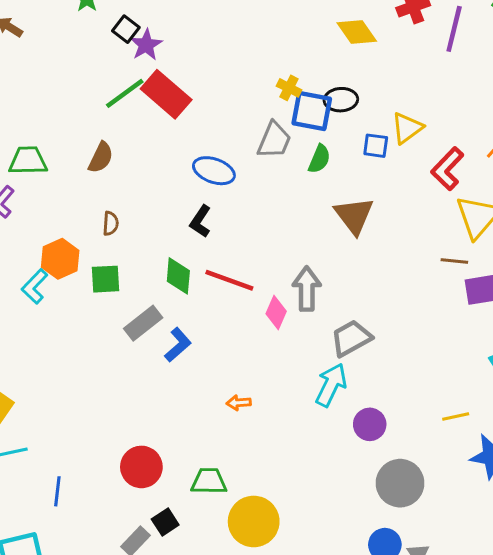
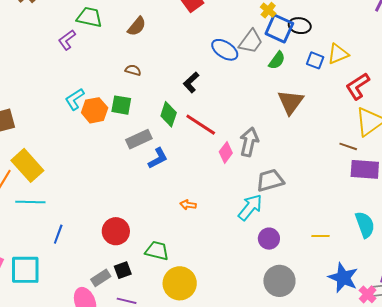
blue ellipse: (214, 171) -> (225, 50), moved
brown semicircle: (111, 223) -> (133, 70), turned -91
orange hexagon: (60, 259) -> (95, 110), moved
yellow line: (456, 417) -> (320, 236), moved

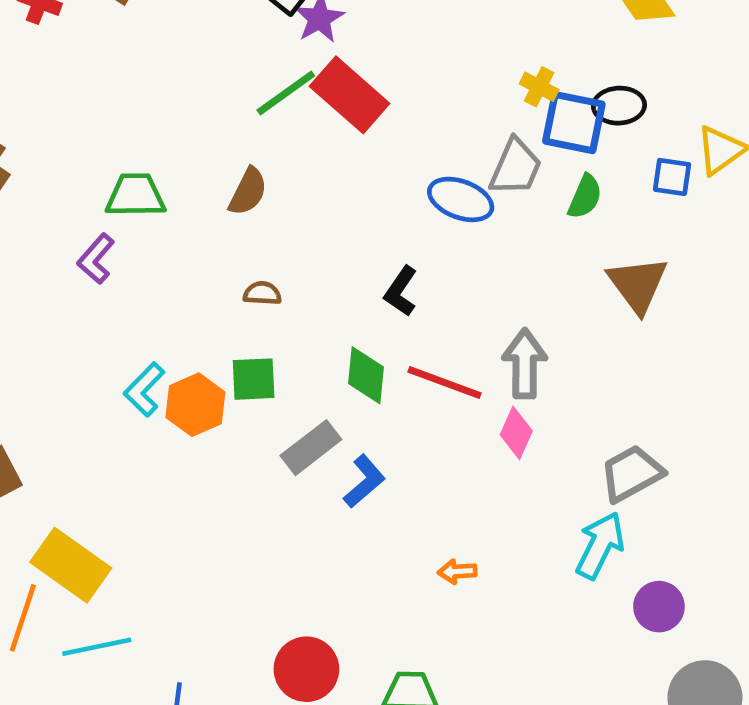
gray arrow: (249, 142) -> (525, 364), moved

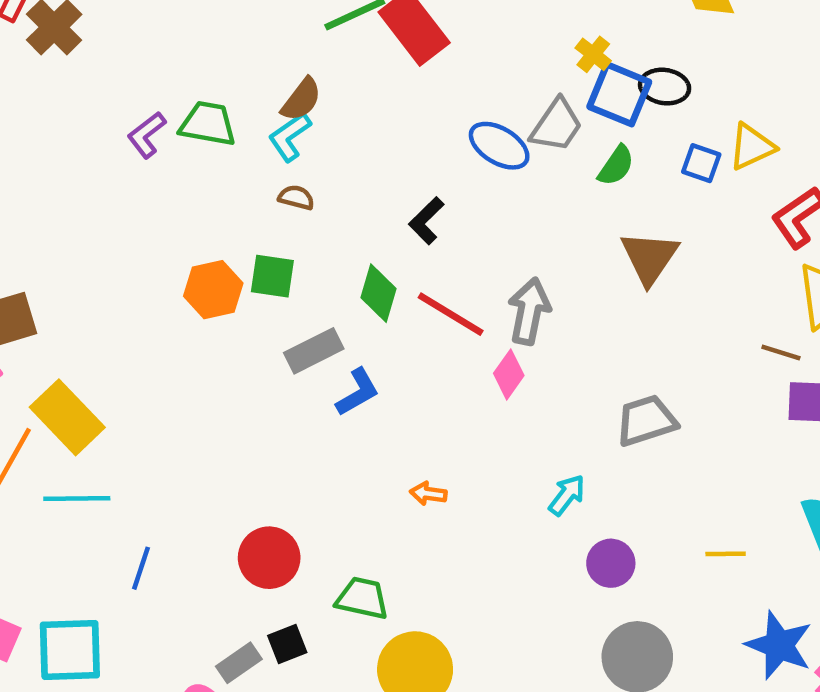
green trapezoid: (136, 195) -> (208, 124), moved
cyan L-shape: (144, 390) -> (290, 137), moved
gray trapezoid: (632, 473) -> (646, 421), moved
cyan arrow: (600, 545) -> (567, 495), size x0.7

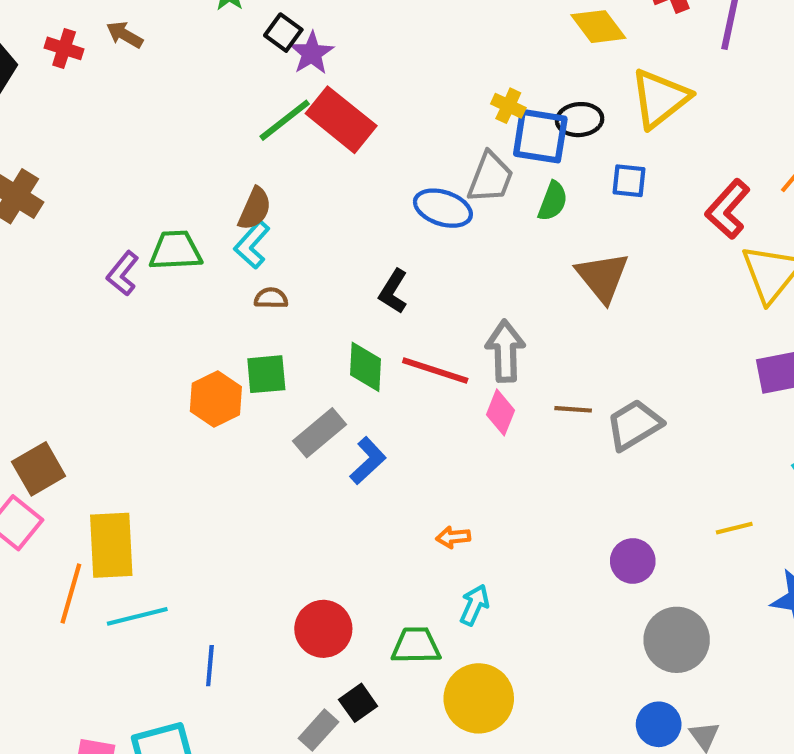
yellow triangle: (752, 147) -> (660, 98), moved, size x1.4
brown line: (781, 352) -> (573, 409), moved
yellow rectangle: (67, 417) -> (111, 545), turned 54
cyan arrow: (567, 495) -> (474, 605), moved

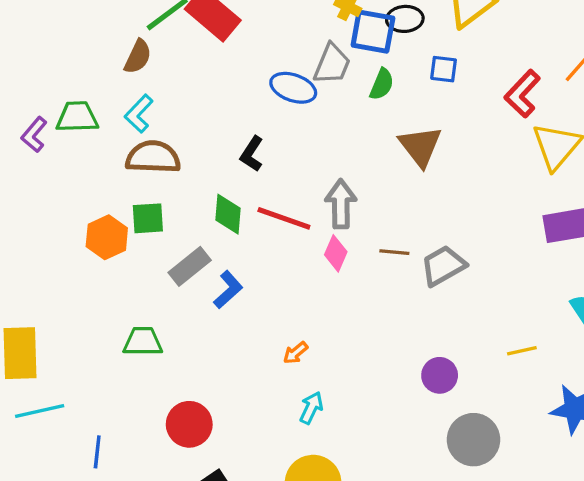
brown semicircle: (255, 209) -> (138, 57), moved
brown semicircle: (271, 298) -> (153, 157), size x2.0
orange arrow: (453, 537) -> (295, 353), turned -35
green trapezoid: (416, 646) -> (143, 342), moved

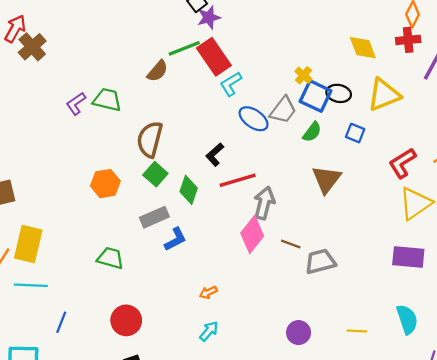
cyan L-shape: (139, 114) -> (231, 84), moved
brown semicircle: (153, 157) -> (150, 139), turned -93
green square: (148, 218) -> (155, 174), moved, turned 30
red line: (284, 218) -> (238, 180), moved, turned -51
pink diamond: (336, 253) -> (252, 234), size x1.5

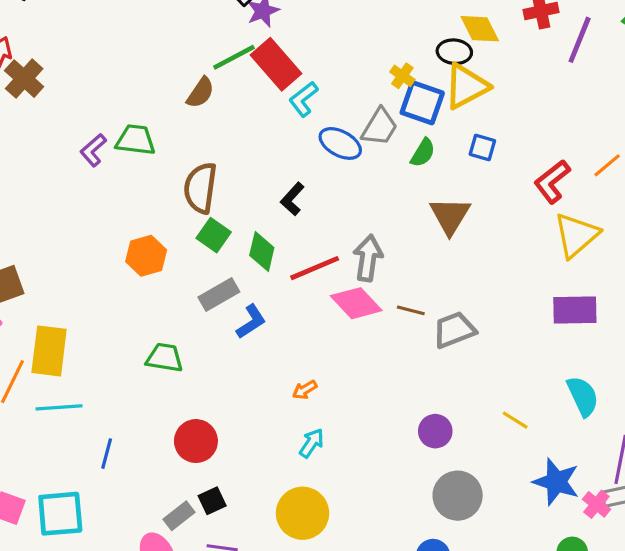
black ellipse: (339, 93) -> (454, 52), moved
yellow triangle: (384, 95) -> (466, 86), moved
red line: (238, 180) -> (315, 268), moved
pink diamond: (252, 234) -> (356, 303), turned -75
yellow line: (357, 331) -> (515, 420), turned 36

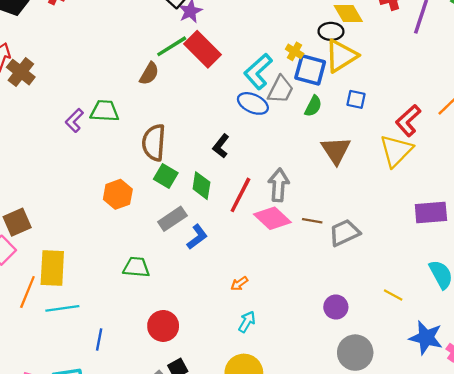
cyan L-shape: (303, 99) -> (258, 71), moved, size x1.4
yellow triangle: (576, 235) -> (396, 151), moved
red line: (315, 268) -> (240, 195), turned -36

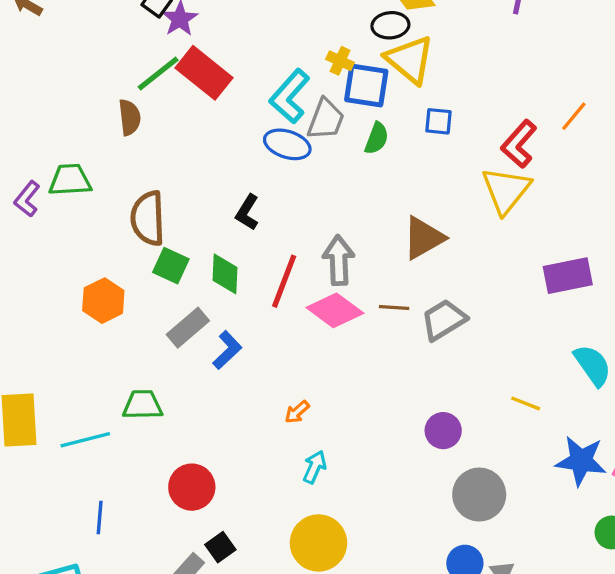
yellow triangle: (341, 56) -> (410, 60), turned -42
brown semicircle: (149, 74) -> (130, 117), turned -30
brown triangle: (336, 150) -> (424, 238), moved, turned 40
cyan line: (62, 308) -> (85, 440), moved

